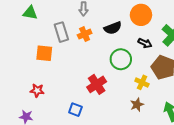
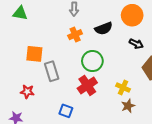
gray rectangle: (61, 32) -> (52, 71), moved
green circle: (121, 59) -> (92, 61), moved
yellow cross: (142, 82) -> (123, 87), moved

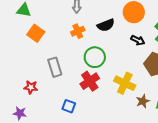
orange square: (34, 54) -> (36, 33), moved, turned 30
yellow cross: (123, 87) -> (125, 83), size x1.5
brown star: (128, 106) -> (143, 101), moved

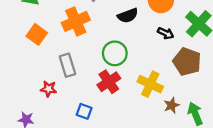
orange cross: (78, 31) -> (76, 21), moved, size x1.6
orange square: (36, 33) -> (37, 34), moved
red star: (31, 87) -> (49, 89), moved

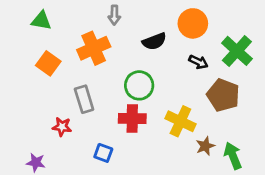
red cross: (109, 82) -> (132, 118), turned 35

